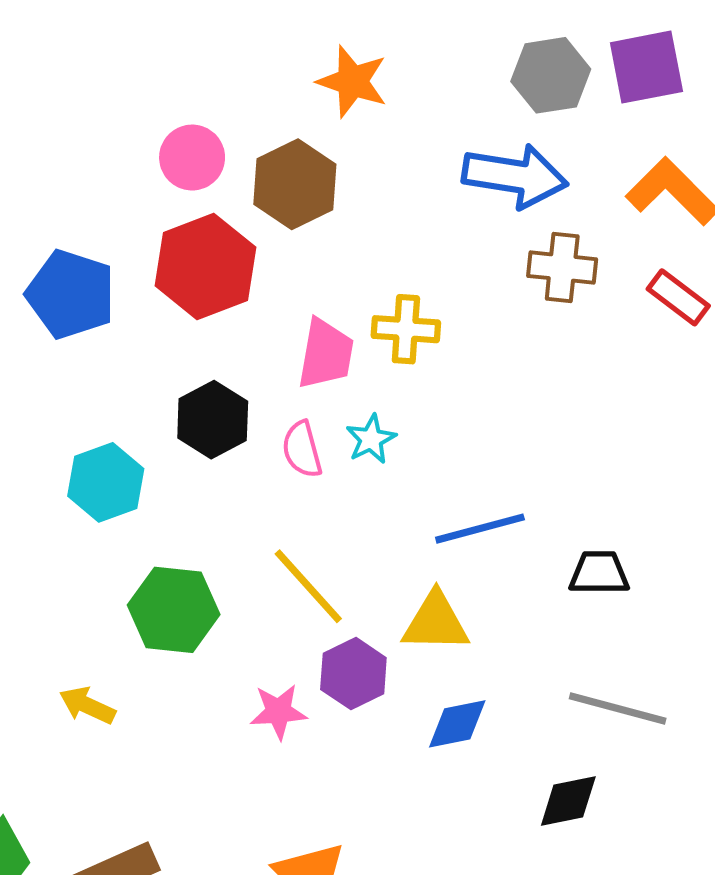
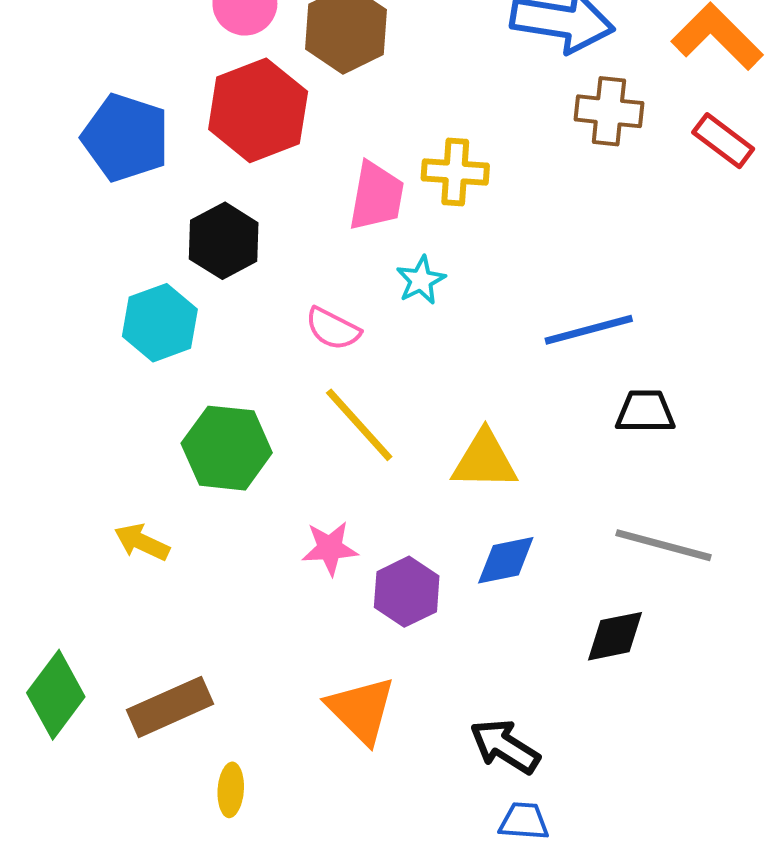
black hexagon: (213, 420) -> (224, 241), moved
pink semicircle: (302, 449) -> (333, 329), moved, turned -48
blue line: (480, 529) -> (589, 330), moved
purple hexagon: (353, 674) -> (407, 592), moved

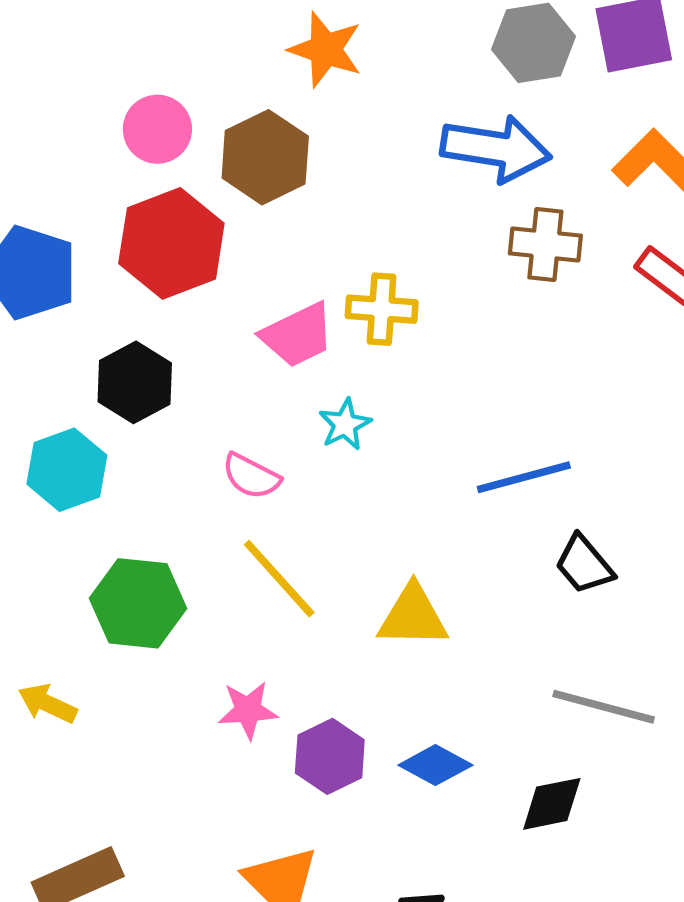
pink trapezoid: (376, 196) -> (298, 335), turned 54
black trapezoid: (645, 412) -> (584, 565), turned -130
blue diamond: (506, 560) -> (435, 765), moved, turned 40

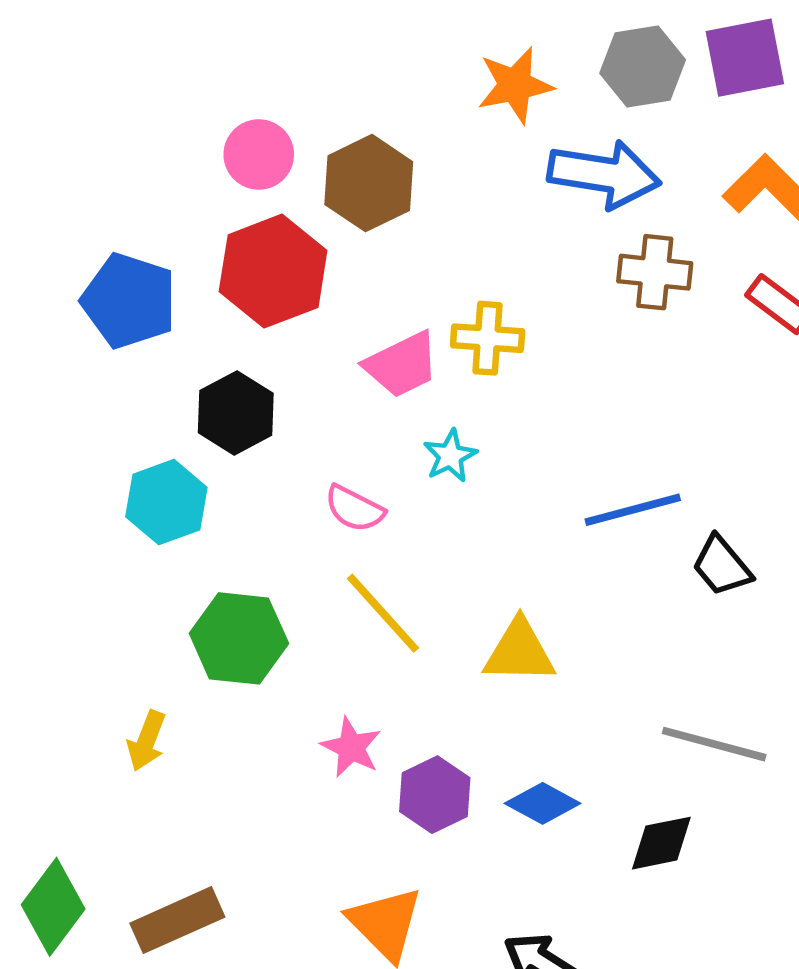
orange star: (326, 49) -> (515, 85), moved, turned -30
black trapezoid: (584, 565) -> (722, 566), moved
yellow arrow: (47, 704) -> (147, 741), turned -94
pink star: (248, 710) -> (351, 747), turned 30

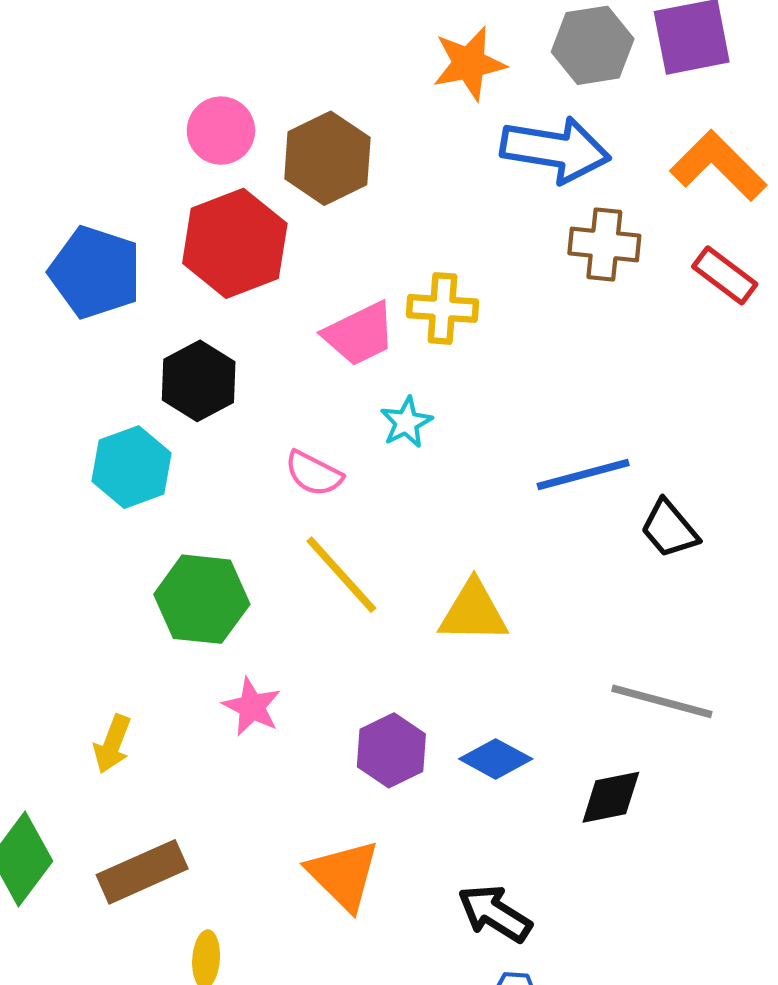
yellow arrow: (147, 741) -> (112, 744), moved
pink star: (351, 747) -> (252, 707), moved

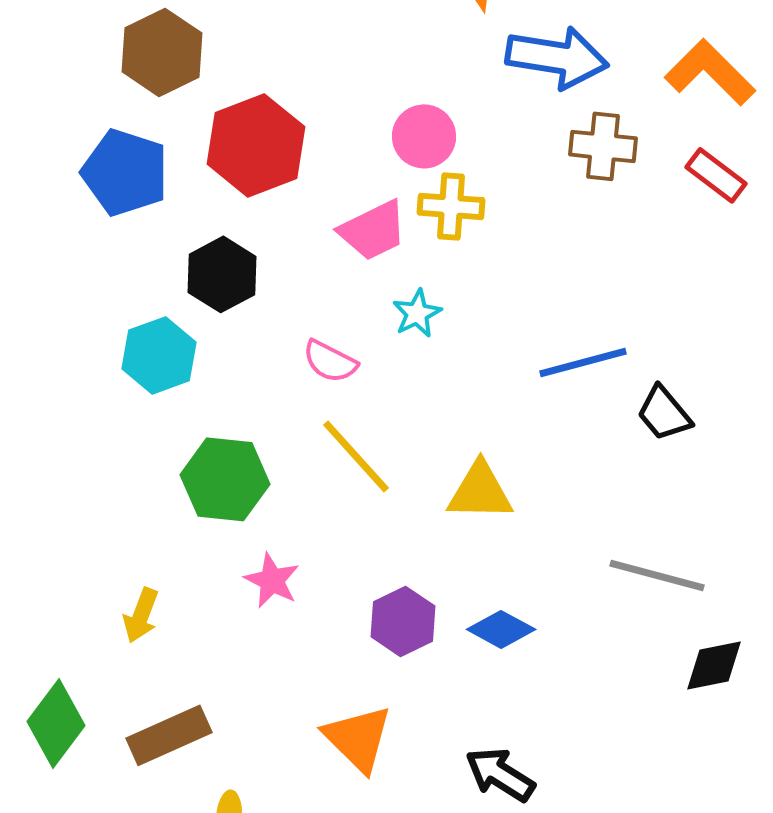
pink circle: (221, 131) -> (424, 136), moved
brown hexagon: (327, 158) -> (162, 52), moved
black diamond: (611, 797) -> (714, 665), moved

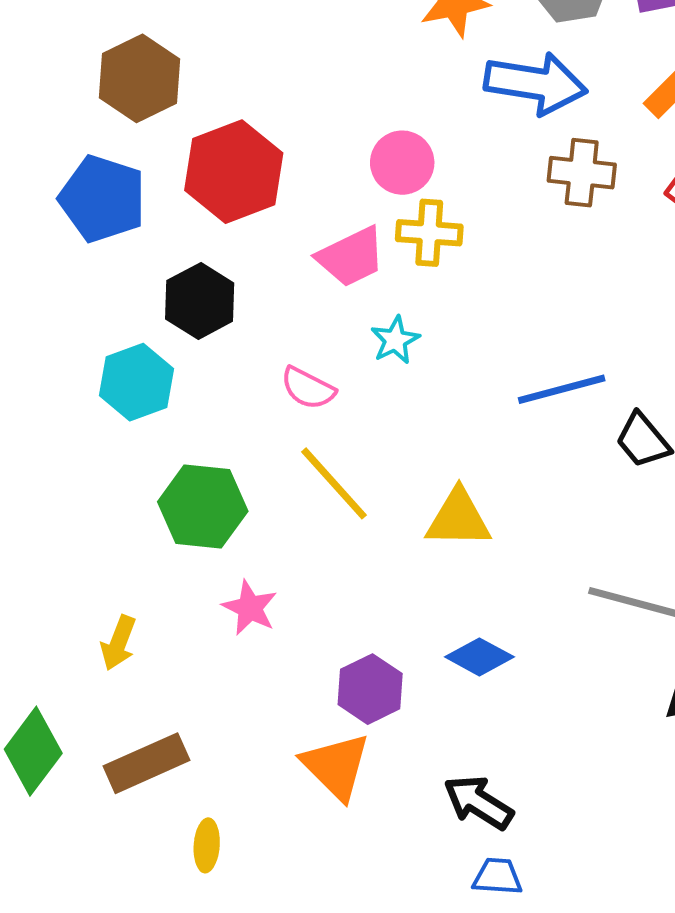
purple hexagon: (403, 621) -> (370, 689), moved

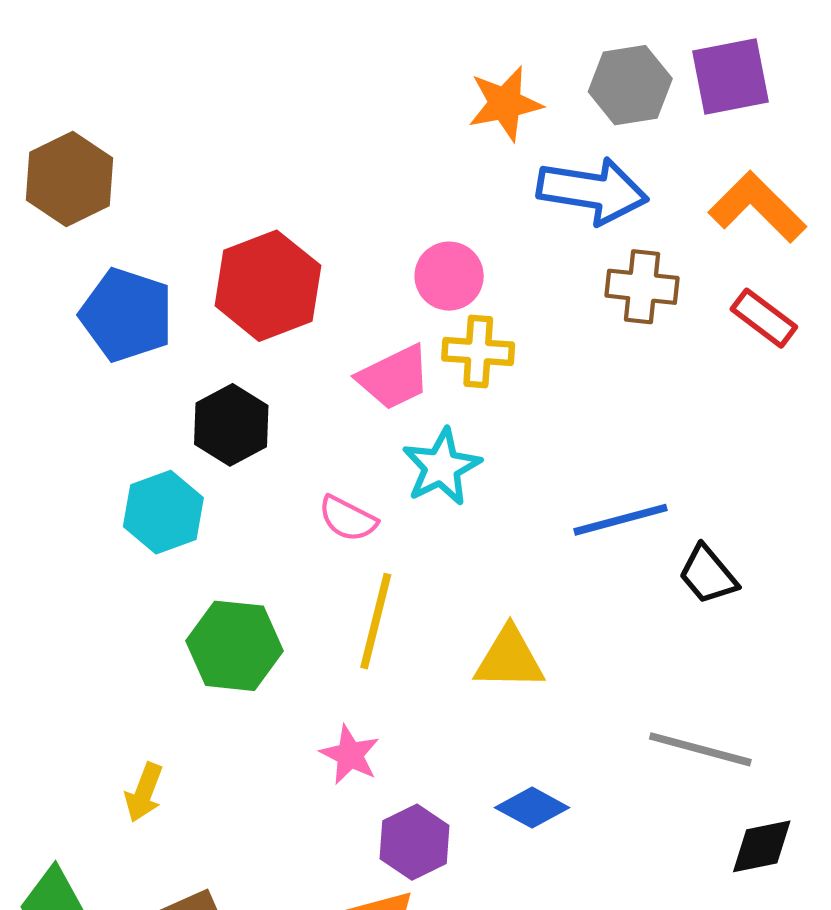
brown hexagon: (139, 78) -> (70, 179), moved
cyan star: (395, 340) -> (441, 467), size x1.5
yellow line: (334, 483) -> (376, 621), turned 56
pink star: (250, 608) -> (350, 755), moved

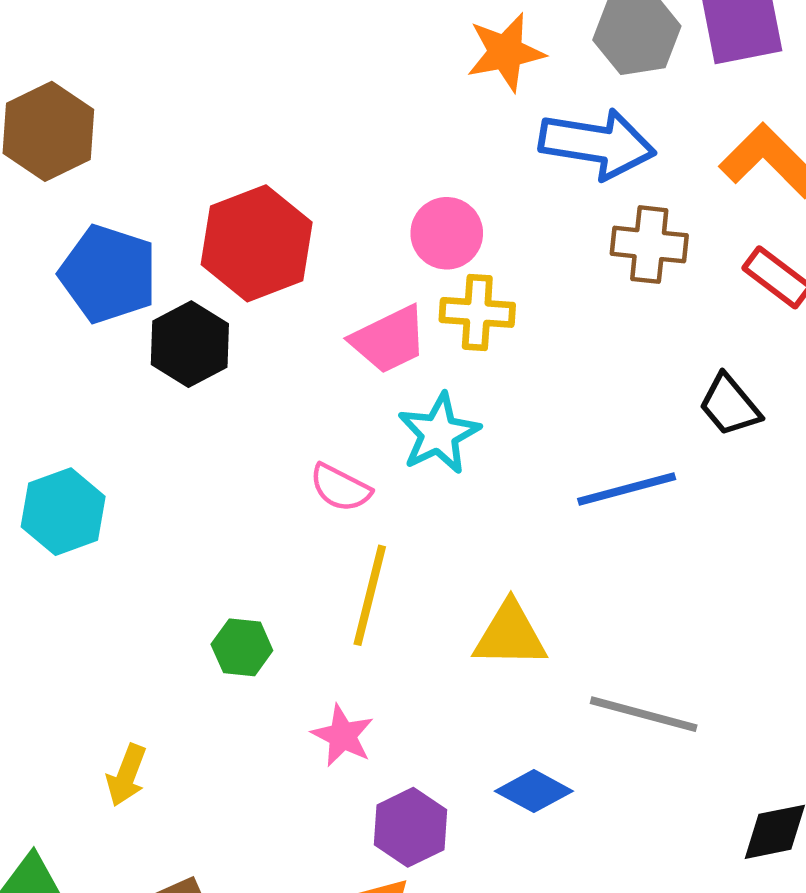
black hexagon: (231, 425) -> (190, 344), moved
cyan hexagon: (163, 512) -> (63, 512), moved
black trapezoid: (708, 575) -> (730, 405), moved
green hexagon: (234, 646) -> (242, 647), moved, size x0.6
gray line: (700, 749) -> (644, 714), moved

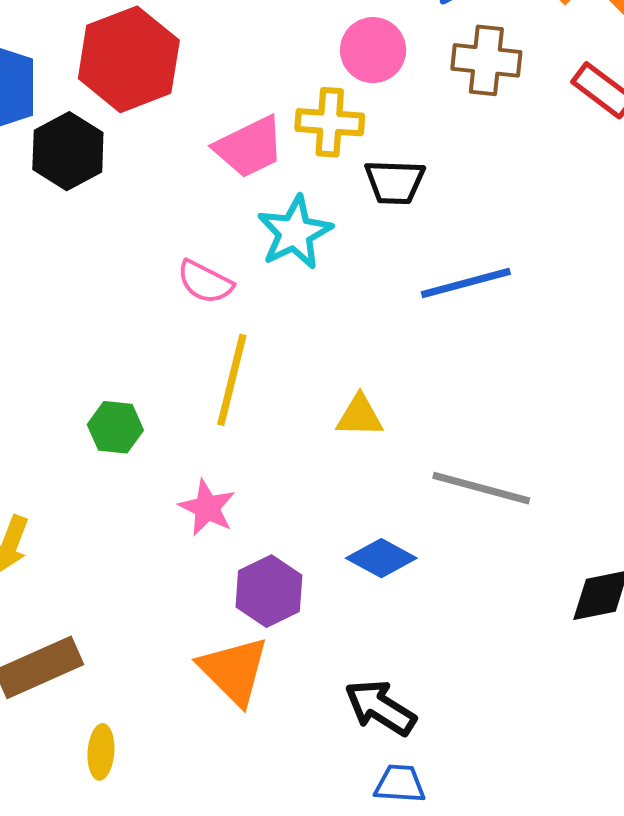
pink circle: (447, 233) -> (373, 50), moved
black trapezoid: (730, 405) -> (395, 182), moved, turned -48
yellow triangle: (510, 635) -> (360, 416), size x0.7

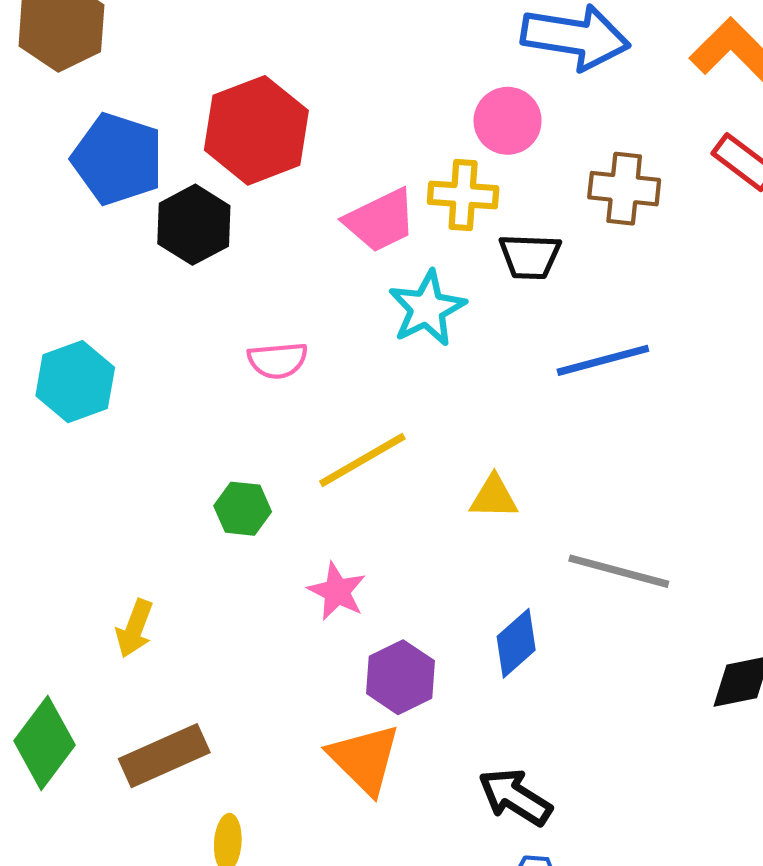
brown cross: (486, 60) -> (624, 189), moved
pink semicircle: (205, 282) -> (278, 360), moved, turned -32
yellow line: (232, 380) -> (362, 460), turned 46
blue diamond: (381, 558) -> (516, 643), turned -70

